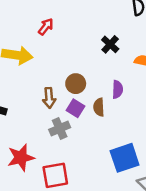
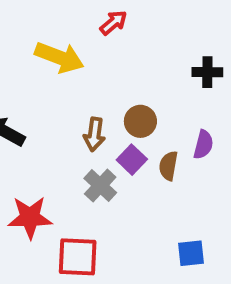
black cross: (110, 44) -> (207, 72), turned 36
gray cross: (60, 128) -> (100, 185), turned -36
blue square: (125, 158) -> (191, 253), size x0.6

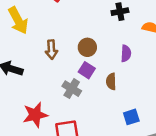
yellow arrow: (59, 57) -> (18, 20), moved, turned 52
brown arrow: (94, 134) -> (51, 50), moved
brown semicircle: (168, 166) -> (111, 81), moved

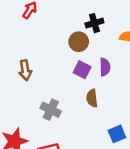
brown circle: (87, 47) -> (79, 42), moved
purple square: (87, 70) -> (82, 70), moved

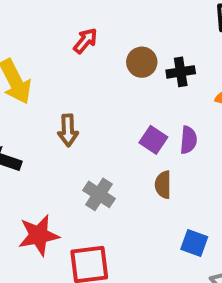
brown circle: (79, 42) -> (142, 62), moved
blue square: (117, 134) -> (194, 243), turned 36

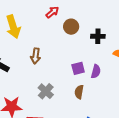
brown circle: (142, 62) -> (71, 27), moved
purple square: (153, 140) -> (78, 68), turned 32

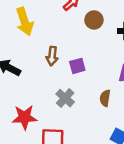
purple square: (78, 68) -> (77, 66), moved

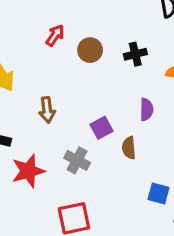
purple square: (77, 66) -> (102, 128), moved
red star: (25, 117) -> (28, 171), moved

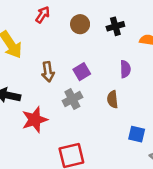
red arrow: (55, 35) -> (43, 15), moved
purple square: (102, 128) -> (82, 72), moved
gray cross: (77, 160) -> (72, 99), moved, turned 36

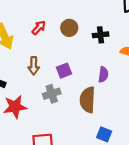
red arrow: (43, 15) -> (39, 28), moved
brown semicircle: (113, 99) -> (88, 100), size x1.6

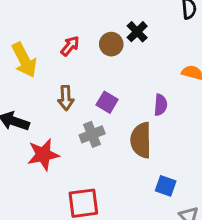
black cross: (101, 35) -> (137, 32), moved, turned -35
purple square: (64, 71) -> (107, 102), turned -35

